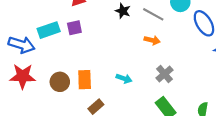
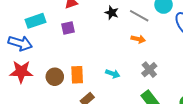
cyan rectangle: (49, 30) -> (35, 21), moved

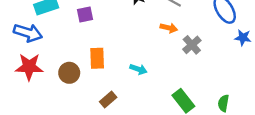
gray cross: (149, 70) -> (192, 45), moved
orange rectangle: (77, 75) -> (97, 58), moved

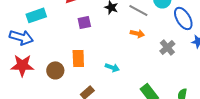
purple square: (85, 15) -> (84, 22), moved
gray cross: (192, 45) -> (167, 47), moved

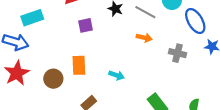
gray cross: (167, 47) -> (178, 53), turned -35
red star: (22, 65) -> (17, 73), turned -30

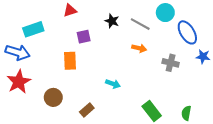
orange rectangle: (79, 65) -> (70, 61), moved
brown circle: (53, 79) -> (53, 97), moved

